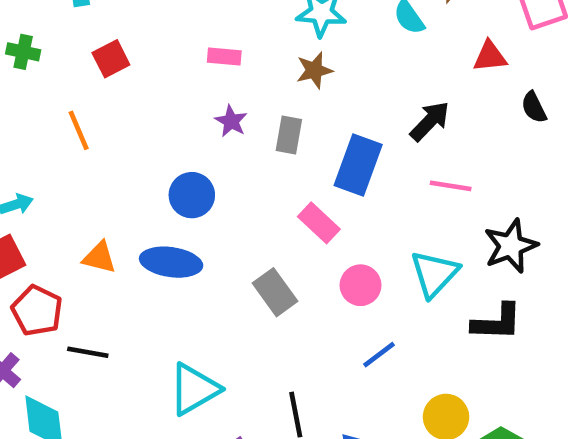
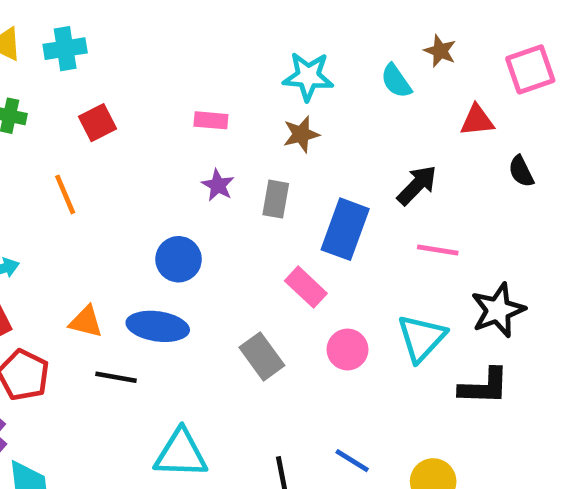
black line: (88, 352) -> (116, 377), moved
blue line: (379, 355) -> (352, 461), moved, turned 69
cyan triangle: (194, 389) -> (181, 454), turned 32

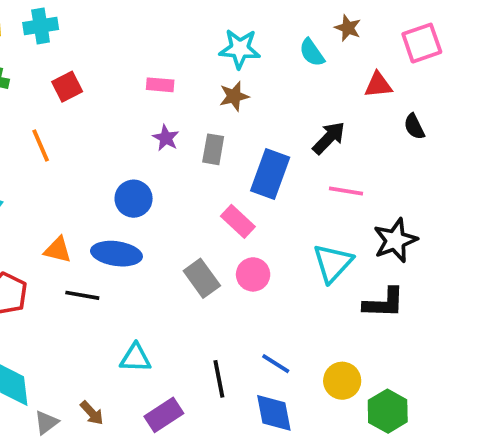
pink circle: (347, 350) -> (253, 274), moved
cyan triangle: (181, 454) -> (135, 358), size x0.7

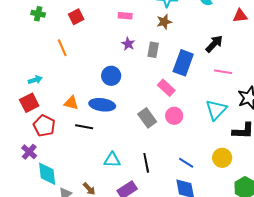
black line: (219, 379) -> (146, 163), moved
yellow circle: (342, 381) -> (222, 158), moved

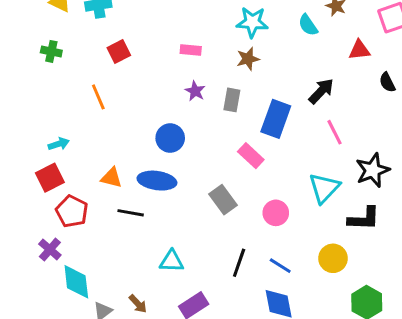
green cross: (38, 14) -> (51, 51), moved
pink line: (223, 72) -> (334, 132), turned 54
pink circle: (174, 116) -> (276, 213), moved
black line: (146, 163) -> (239, 263), moved, turned 30

